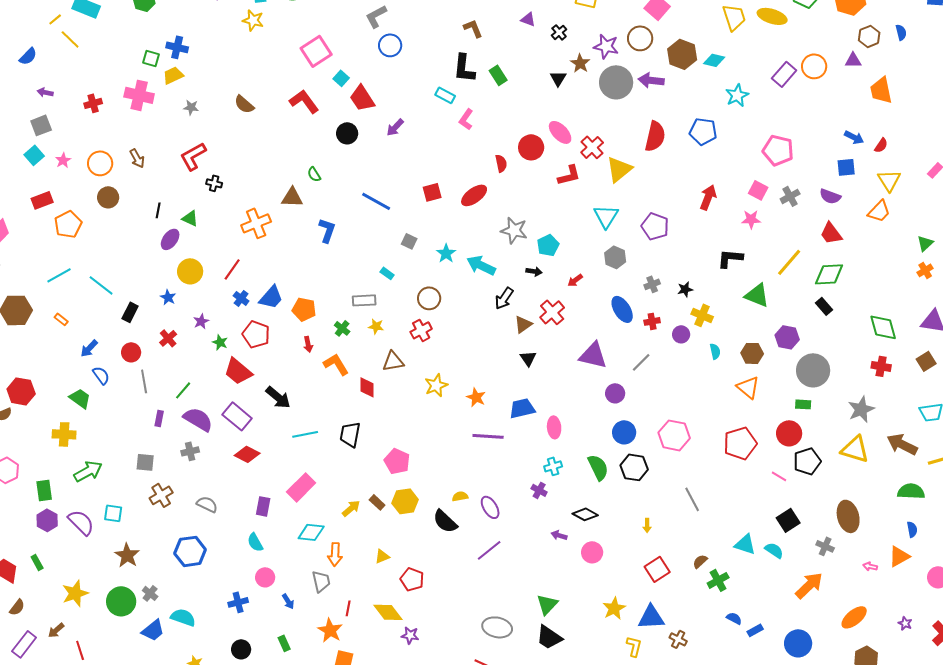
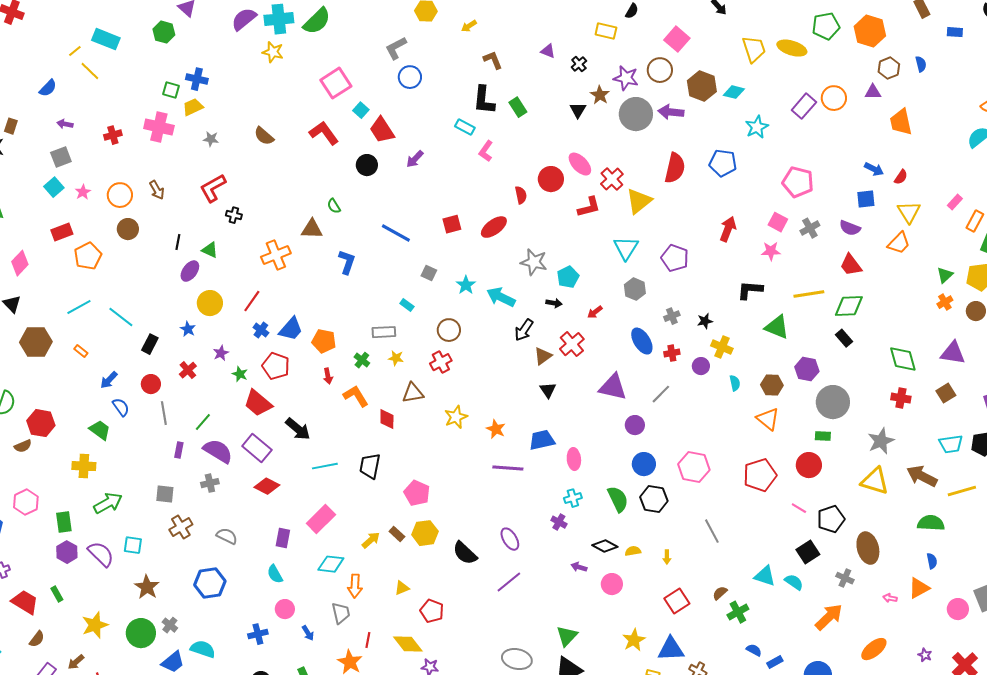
yellow line: (789, 262) -> (809, 294), turned 40
black pentagon: (807, 461) -> (831, 519), moved
yellow semicircle: (460, 496) -> (633, 551), moved

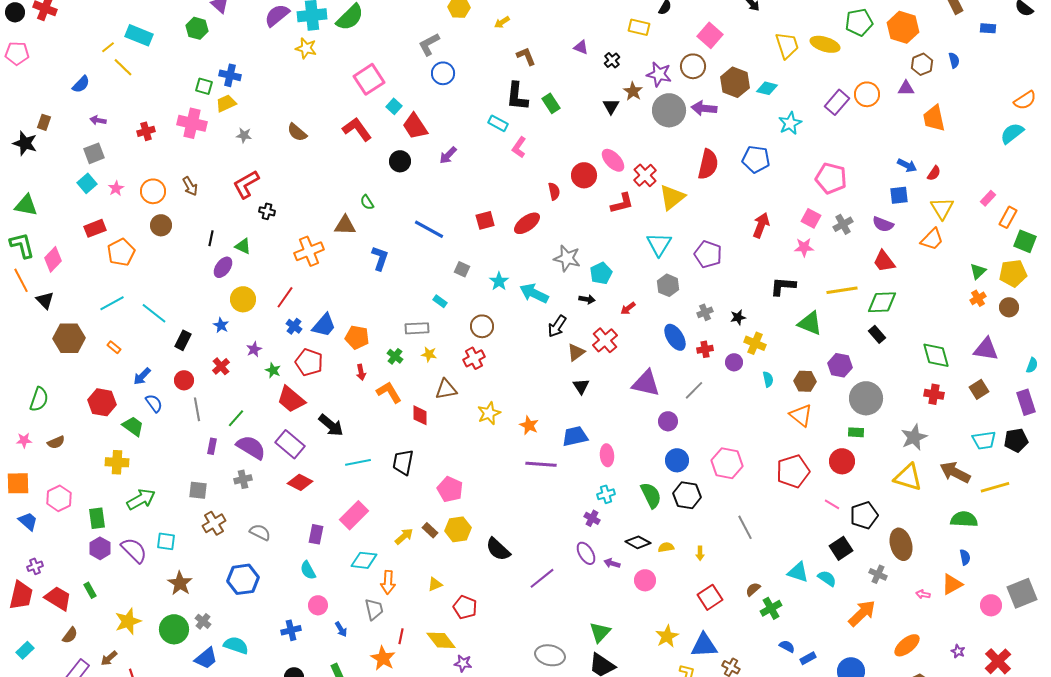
red hexagon: (41, 423) -> (102, 402), moved
purple ellipse: (510, 539) -> (586, 553), moved

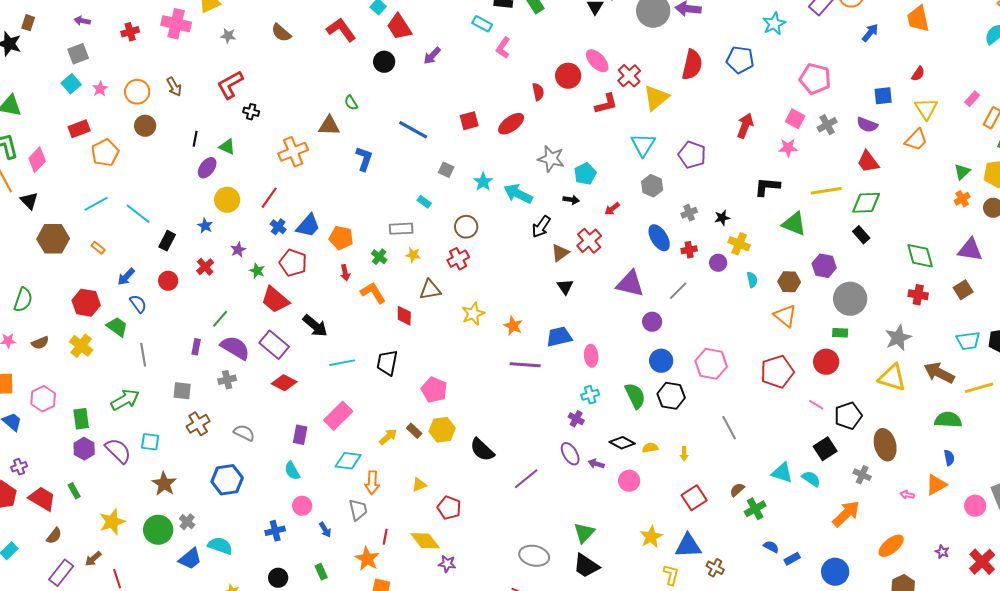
blue arrow: (907, 165) -> (870, 33), moved, turned -78
gray line: (197, 409) -> (143, 355), moved
yellow cross: (117, 462) -> (81, 346), moved, turned 35

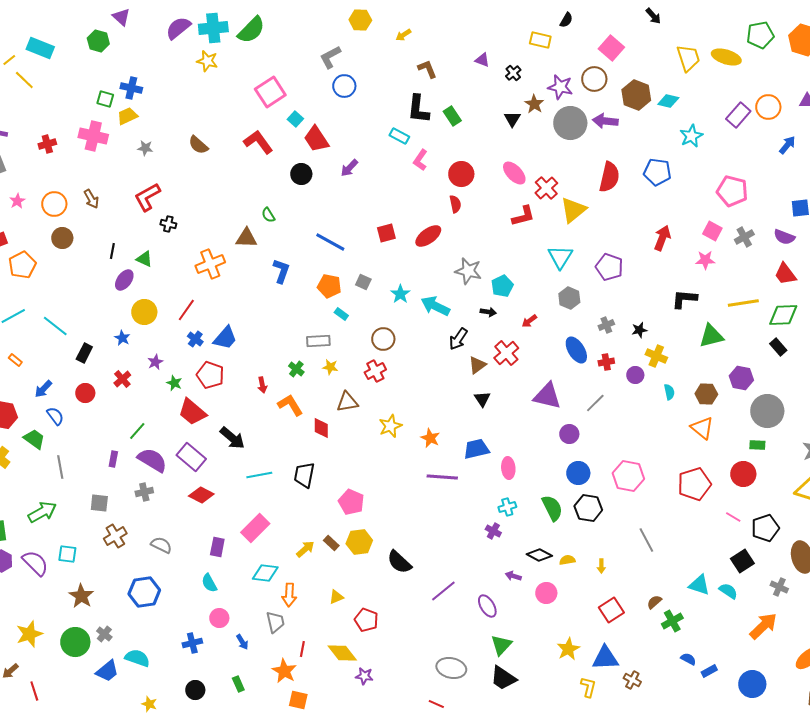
red circle: (568, 76) -> (461, 174), moved
green triangle: (794, 224) -> (711, 336), turned -36
orange pentagon: (341, 238) -> (329, 286), moved
purple ellipse: (570, 454) -> (487, 606), moved

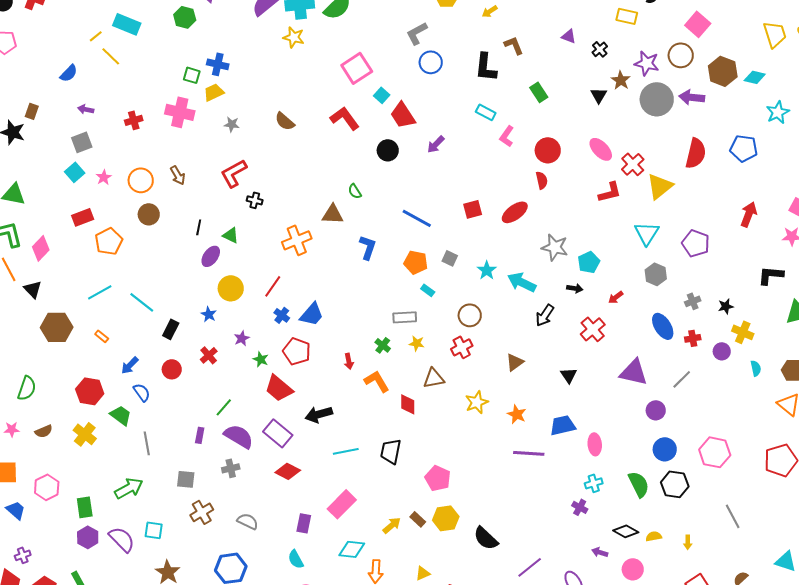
black L-shape: (418, 109) -> (486, 67), moved
brown triangle: (477, 365) -> (515, 362), moved
black arrow: (232, 438) -> (319, 414), turned 124

